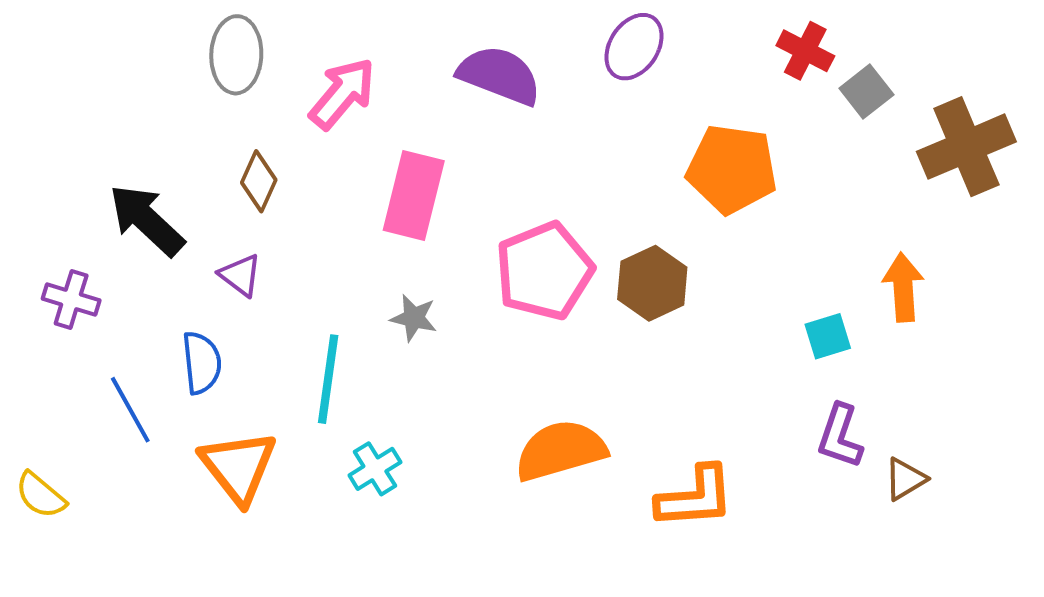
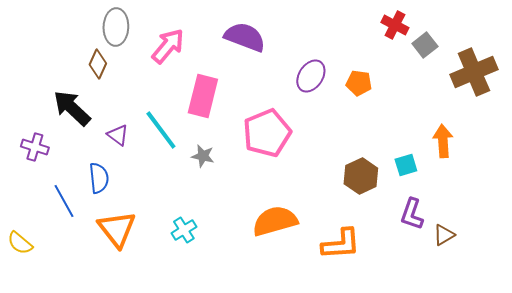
purple ellipse: (634, 47) -> (311, 76), moved
orange pentagon: (732, 169) -> (359, 83), size x0.6
brown diamond: (259, 181) -> (98, 64), moved
brown hexagon: (652, 283) -> (361, 176), moved
cyan line: (328, 379) -> (161, 130), moved, turned -45

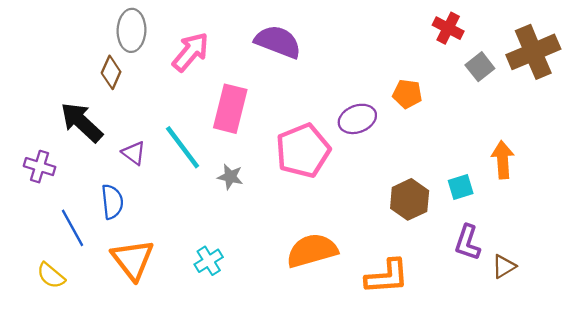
gray square: (425, 45) -> (480, 67), moved
brown cross: (474, 72) -> (533, 52), moved
purple ellipse: (311, 76) -> (357, 119), moved, turned 36
yellow semicircle: (20, 243) -> (51, 276), moved

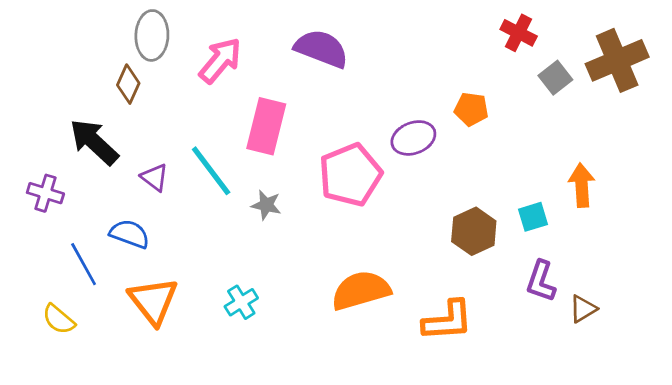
blue semicircle: (112, 202) -> (130, 234), turned -64

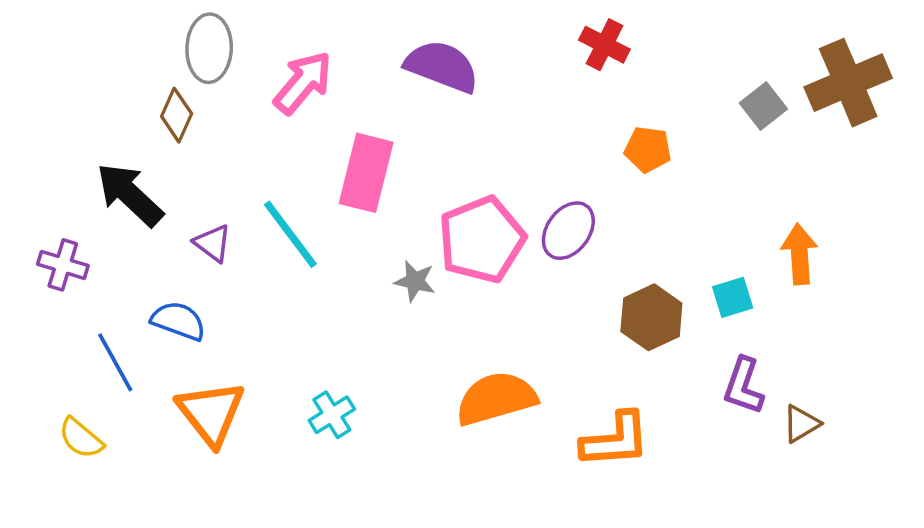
red cross: (519, 33) -> (604, 45), moved
purple ellipse: (413, 138) -> (568, 231), moved, turned -33
gray star: (266, 205) -> (415, 281), moved

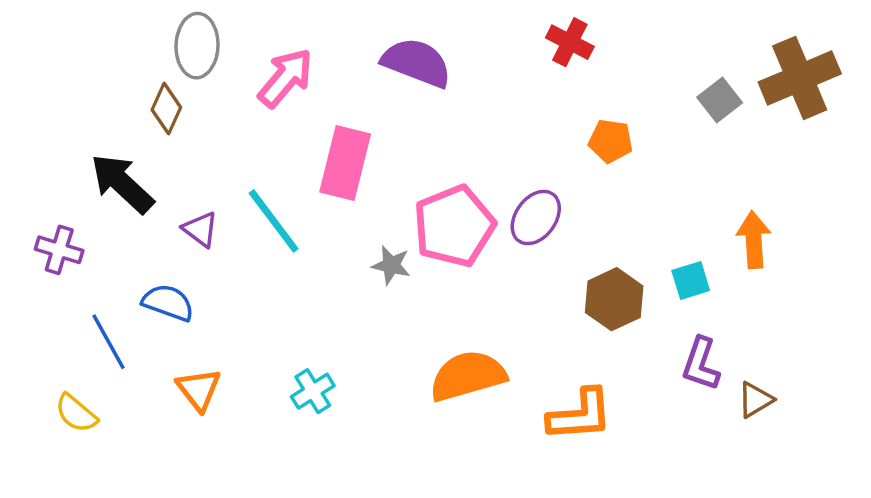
orange triangle: (211, 413) -> (199, 389), size x0.7

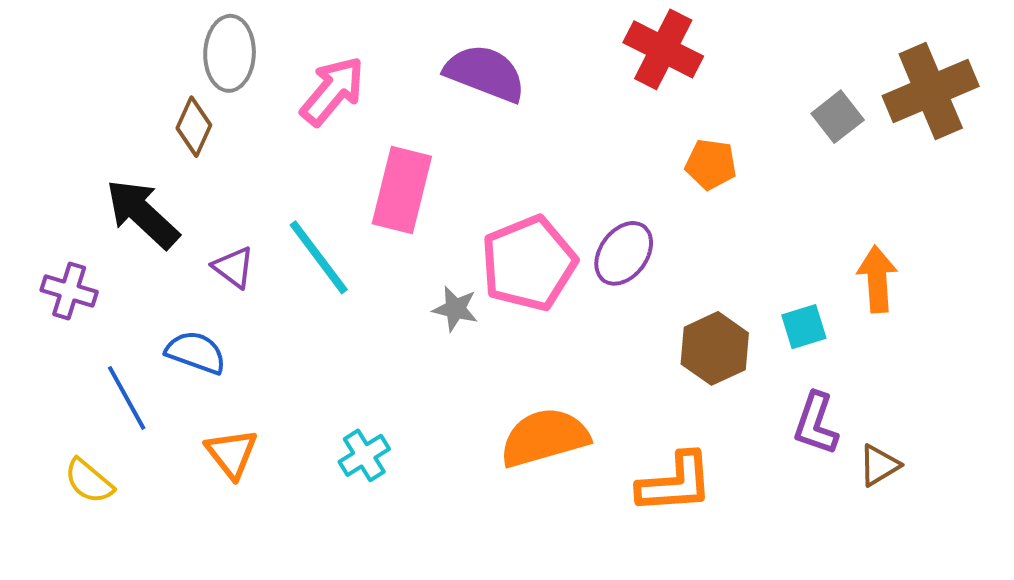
red cross: (570, 42) -> (663, 49), size x1.4

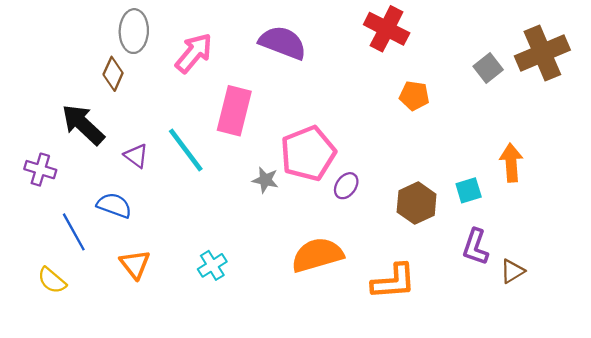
purple ellipse: (624, 253) -> (346, 186), moved, size x0.7

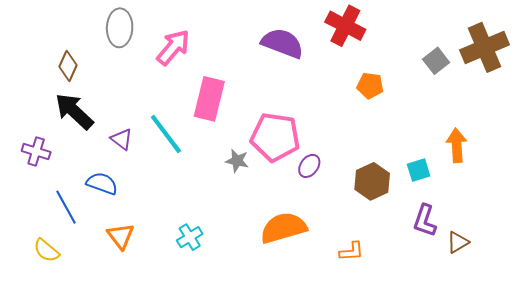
purple semicircle: (283, 43) -> (282, 43), moved
brown diamond: (113, 74) -> (68, 66), moved
pink pentagon: (308, 153) -> (275, 137), turned 30
orange L-shape: (393, 282) -> (352, 252), size x0.6

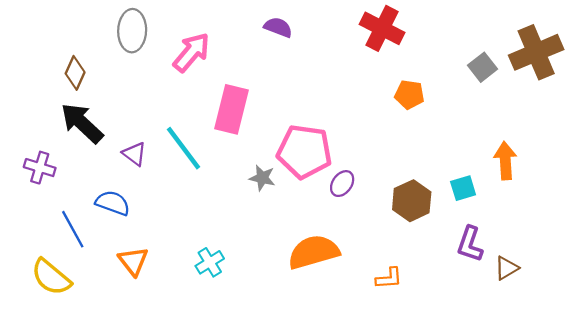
purple semicircle: (282, 43) -> (278, 27), moved, size x0.6
yellow semicircle: (46, 250) -> (51, 277), size x1.4

